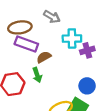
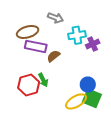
green arrow: (37, 75) -> (43, 80), moved
blue circle: (87, 86) -> (88, 85), moved

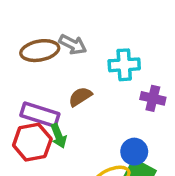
gray arrow: (56, 18) -> (73, 44), moved
purple cross: (93, 44) -> (153, 98), moved, turned 32
purple rectangle: (36, 46) -> (40, 115), moved

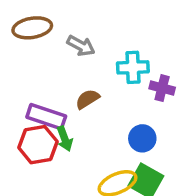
brown ellipse: (40, 51) -> (32, 28), moved
purple cross: (153, 98) -> (162, 88), moved
blue circle: (134, 152) -> (142, 138), moved

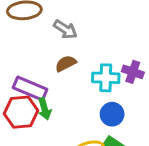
cyan cross: (133, 67) -> (106, 78), moved
brown semicircle: (87, 99) -> (66, 64), moved

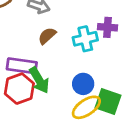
green arrow: (45, 109) -> (39, 80), size x1.4
blue circle: (112, 114) -> (83, 84), moved

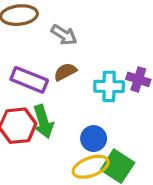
purple rectangle: (22, 66) -> (29, 80), moved

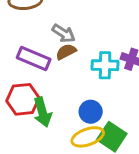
gray arrow: (64, 35) -> (64, 33), moved
green arrow: (43, 122) -> (42, 112), moved

